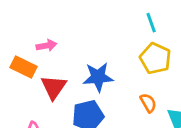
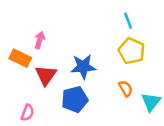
pink arrow: (46, 46) -> (40, 40), turned -63

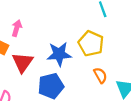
yellow pentagon: (132, 51) -> (91, 43), moved

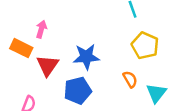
yellow pentagon: (91, 43) -> (145, 46), moved

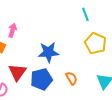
red triangle: (48, 66) -> (17, 72), moved
orange semicircle: (130, 79) -> (71, 78), moved

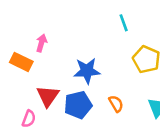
cyan line: (85, 14) -> (124, 23), moved

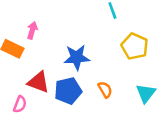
red triangle: (48, 96) -> (38, 82), turned -45

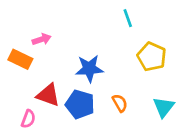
pink arrow: (32, 30) -> (42, 39), turned 56
blue pentagon: (68, 91) -> (80, 104), turned 30

